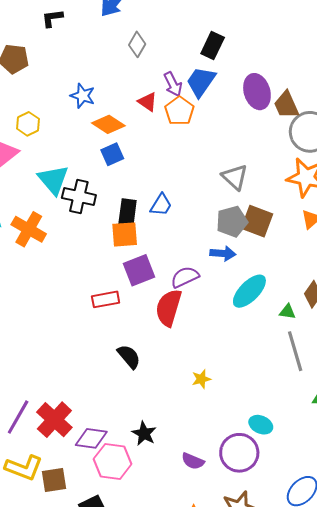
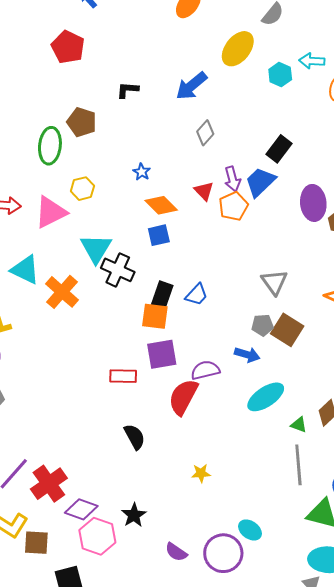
blue star: (83, 96) -> (142, 172), size x0.7
gray pentagon: (232, 221) -> (263, 325), size x0.7

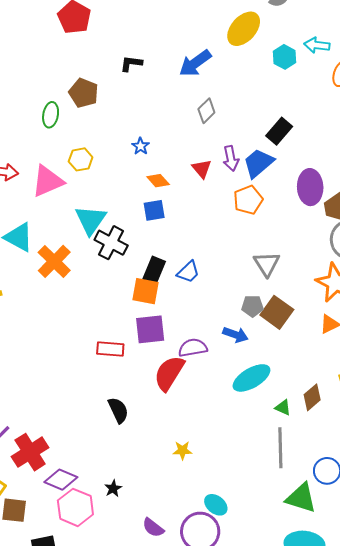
green ellipse: (50, 146) -> (51, 115), size x0.7
orange diamond: (161, 205) -> (158, 181), size x0.7
orange pentagon: (233, 206) -> (248, 200), moved
black star: (134, 515) -> (113, 488), size x0.7
cyan ellipse: (250, 530) -> (216, 505), moved

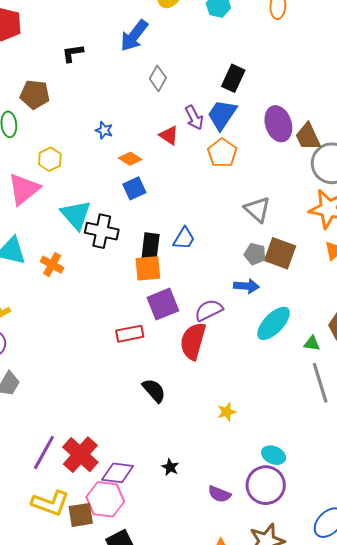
orange cross: (54, 261) -> (52, 265), size x0.7
gray pentagon: (252, 306) -> (255, 254), turned 30
pink hexagon: (75, 507) -> (105, 499), moved

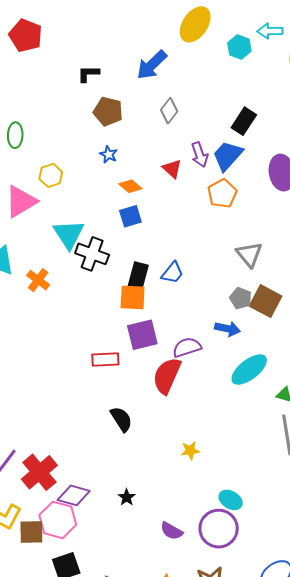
brown pentagon: (35, 94) -> (108, 111), moved

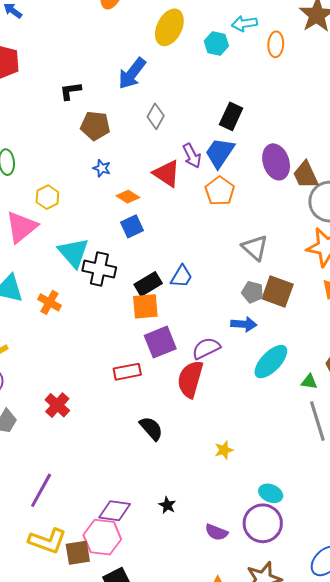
red triangle: (172, 169) -> (167, 173), size x1.4
black rectangle: (138, 276) -> (148, 284), turned 52
red cross: (39, 472) -> (57, 405), moved, size x0.7

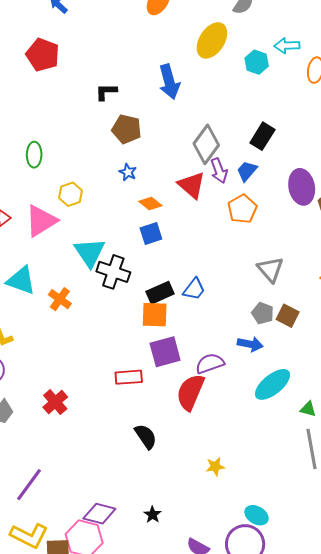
blue arrow: (132, 74) -> (169, 82), turned -60
gray diamond: (156, 116) -> (206, 144), moved, size x1.5
blue trapezoid: (220, 153) -> (247, 171), size x0.7
brown square: (278, 291) -> (288, 316), size x0.7

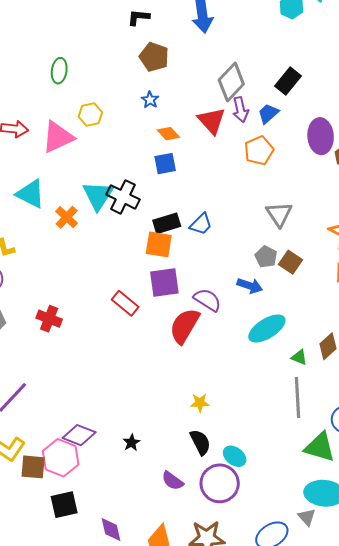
cyan triangle: (90, 253) -> (98, 195), moved
purple semicircle: (210, 363) -> (207, 300), turned 44
red rectangle: (129, 377) -> (125, 303), turned 36
red cross: (55, 402) -> (49, 319), turned -35
black semicircle: (146, 436) -> (200, 442), moved

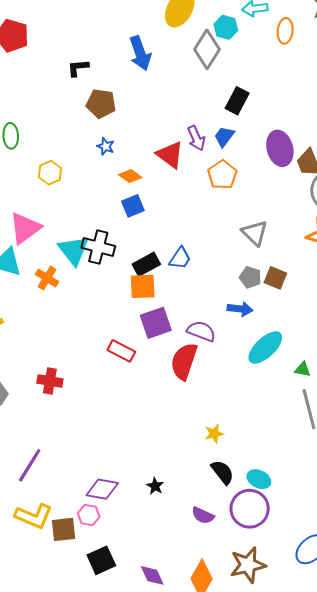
gray diamond: (231, 82) -> (207, 49), moved
pink triangle: (58, 137) -> (25, 228), moved
pink hexagon: (61, 458) -> (89, 515), size x0.6

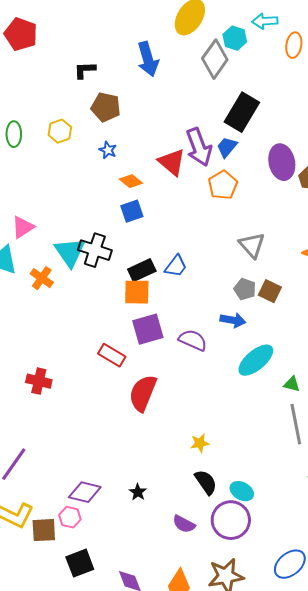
black rectangle: (237, 101) -> (242, 112), size x1.4
purple arrow: (196, 138) -> (199, 147), size x1.5
yellow hexagon: (50, 173) -> (60, 131), moved
pink triangle: (25, 228) -> (23, 227), size x0.7
red semicircle: (184, 361) -> (143, 393), moved

